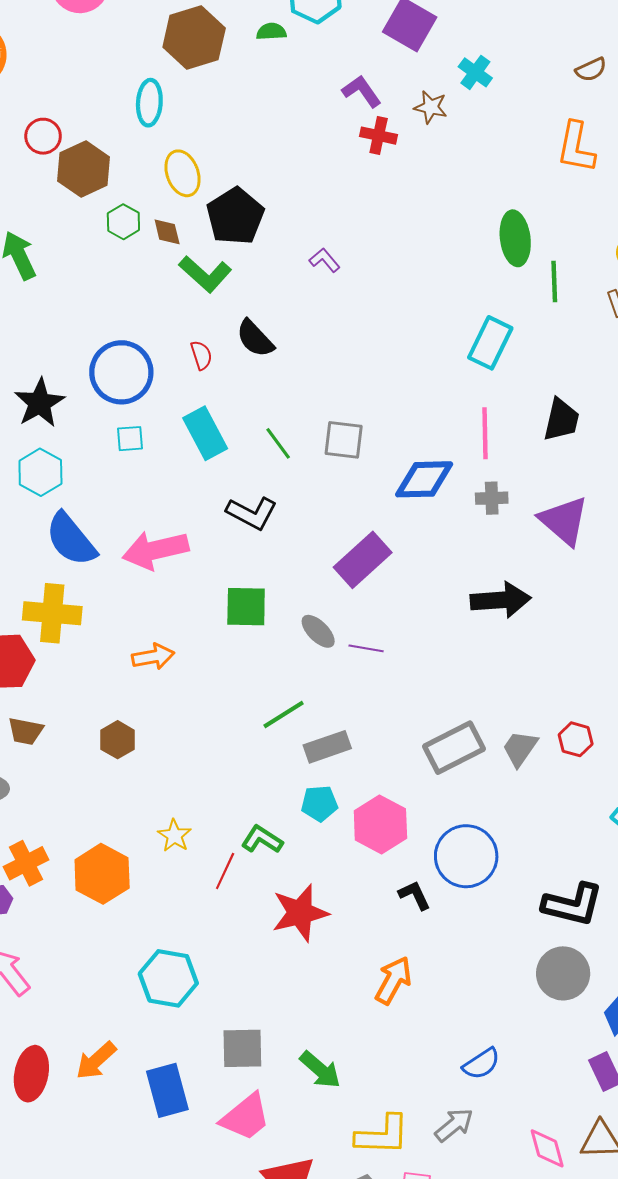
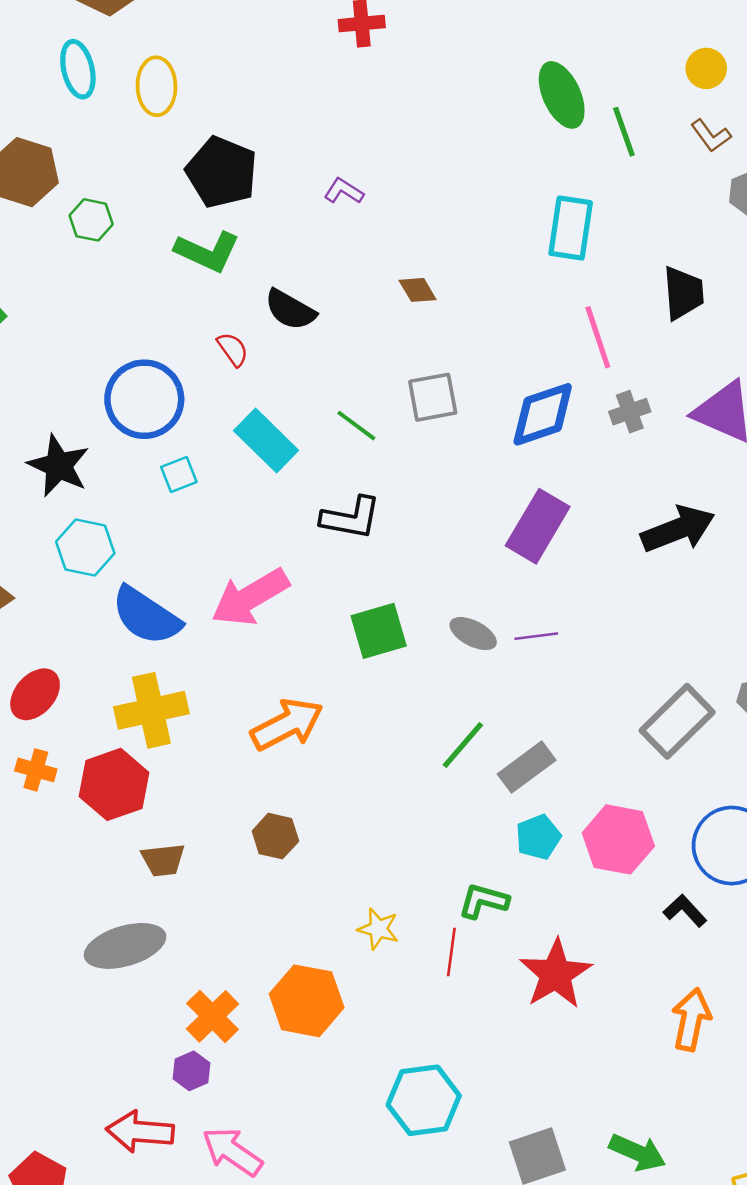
yellow ellipse: (183, 173) -> (157, 86), moved, turned 36
brown diamond: (167, 232) -> (418, 290), moved
purple rectangle: (363, 560) -> (538, 526), moved
orange arrow: (153, 657) -> (287, 724), size x1.4

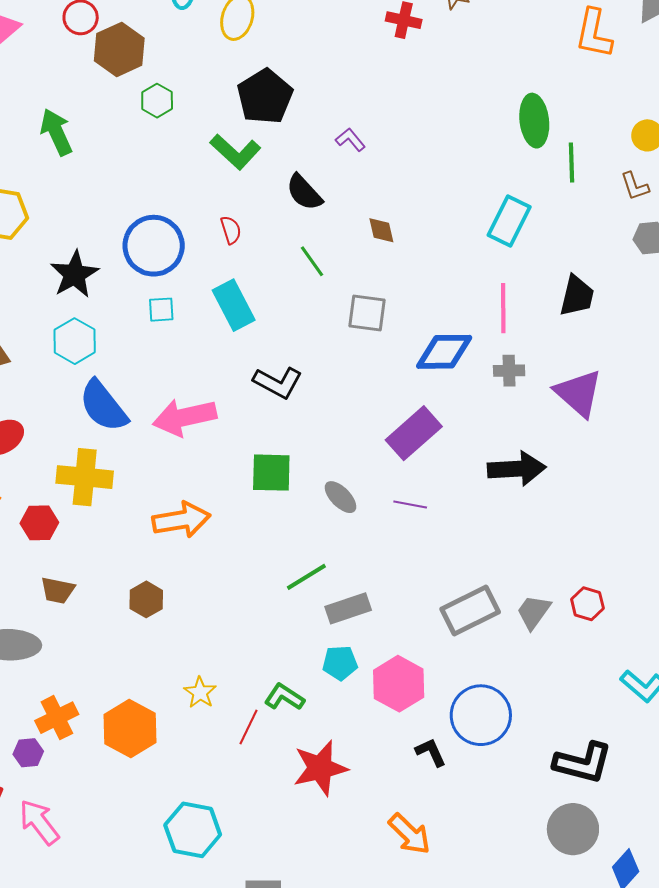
black semicircle: (290, 310) -> (304, 192), moved
green line: (356, 426) -> (312, 261), moved
purple line: (536, 636) -> (410, 504), moved
red hexagon: (114, 784) -> (39, 523), size x0.7
orange arrow: (691, 1019) -> (409, 834), turned 105

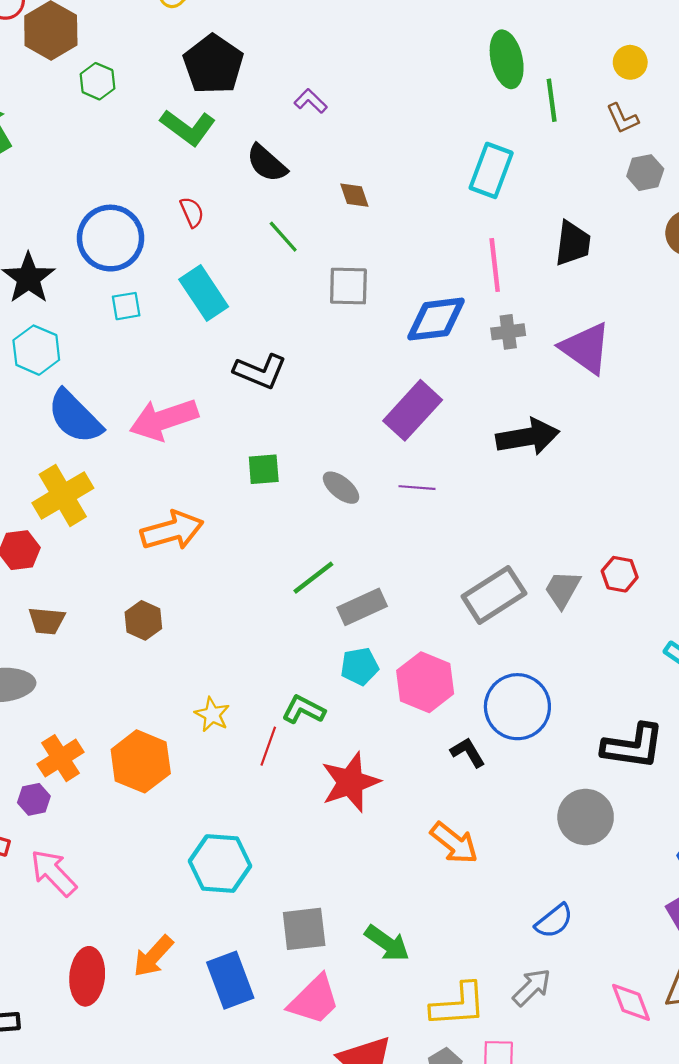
green square: (271, 473) -> (264, 469), size x0.7
yellow cross: (85, 477) -> (63, 496), turned -30
gray circle: (573, 829) -> (586, 817), moved

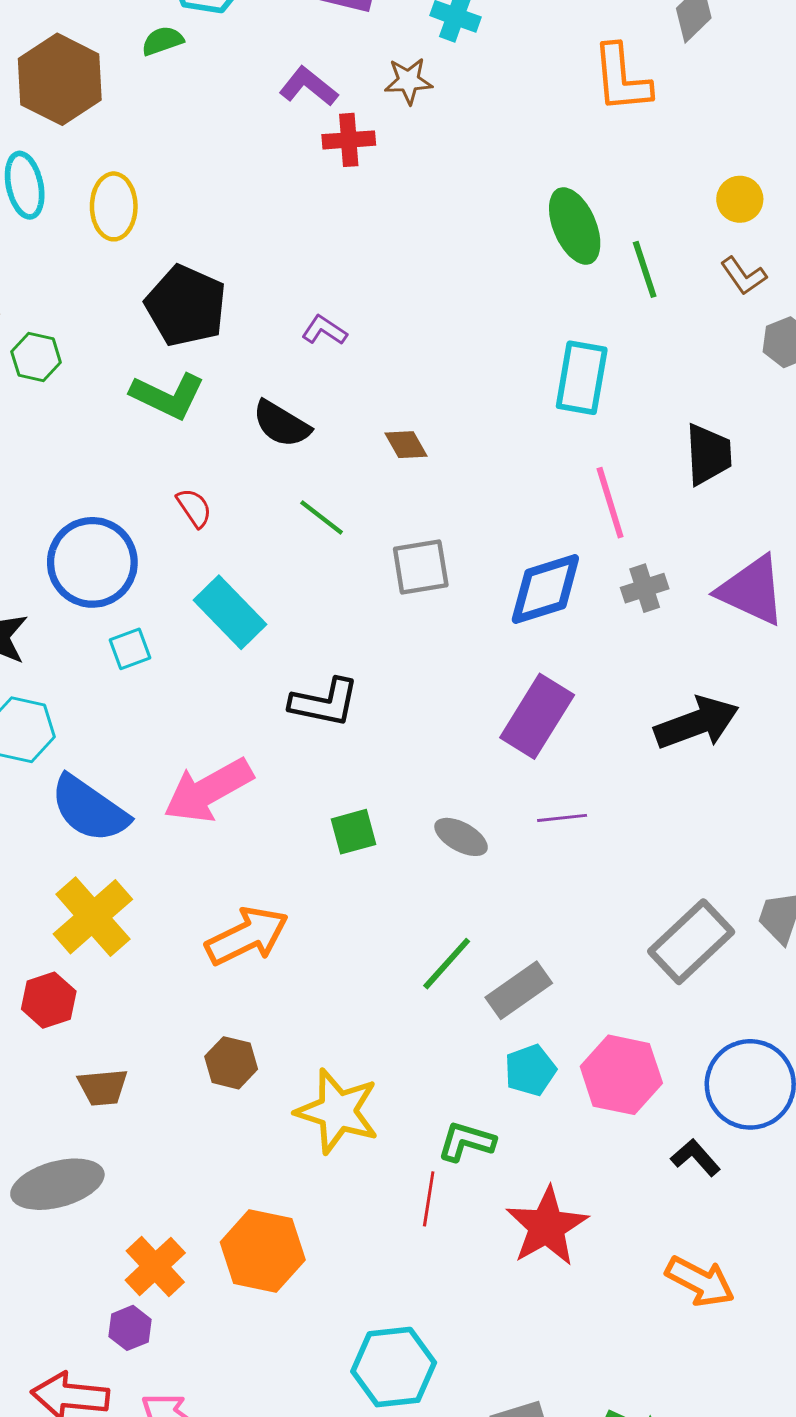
yellow star: (212, 715) -> (337, 1111), moved, size x1.8

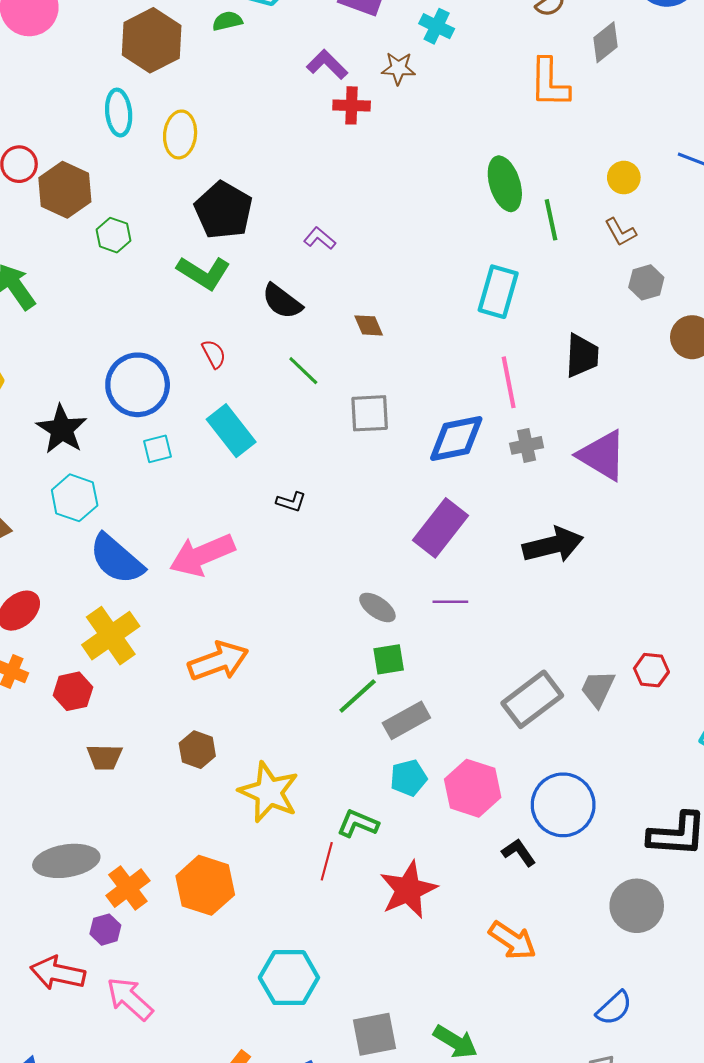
black L-shape: (325, 702) -> (291, 502), size x0.6
green square: (354, 832) -> (389, 659), moved
gray ellipse: (57, 1184) -> (66, 861), moved

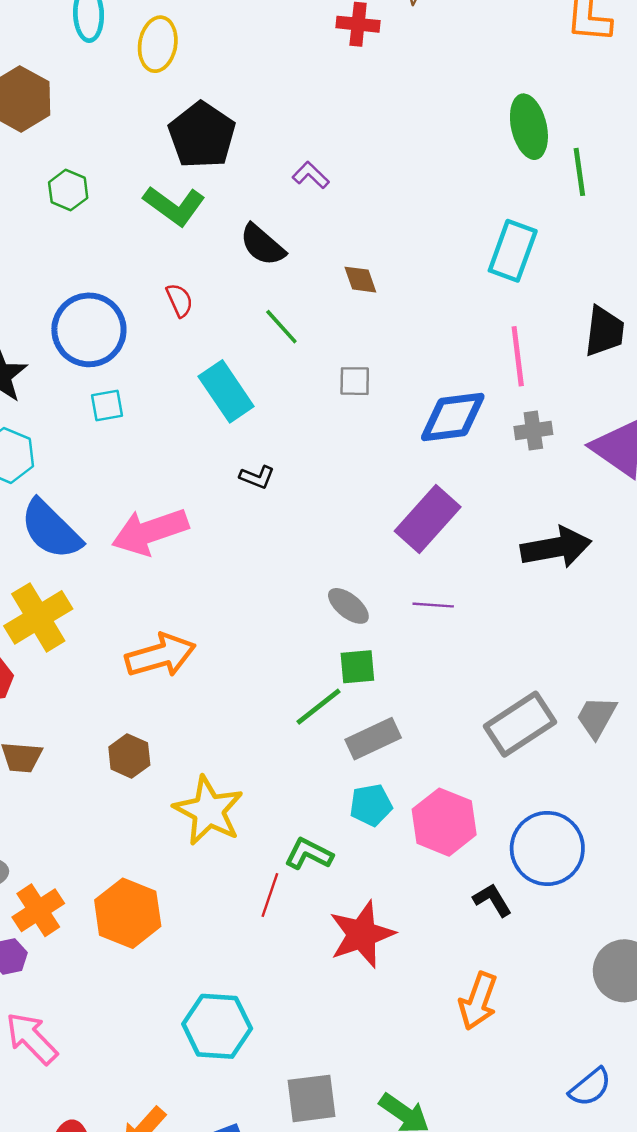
green hexagon: (114, 235) -> (68, 190), moved
gray square: (370, 413) -> (355, 381), size x0.7
cyan rectangle: (231, 431) -> (226, 391), moved
orange arrow: (512, 940) -> (478, 1001), turned 72

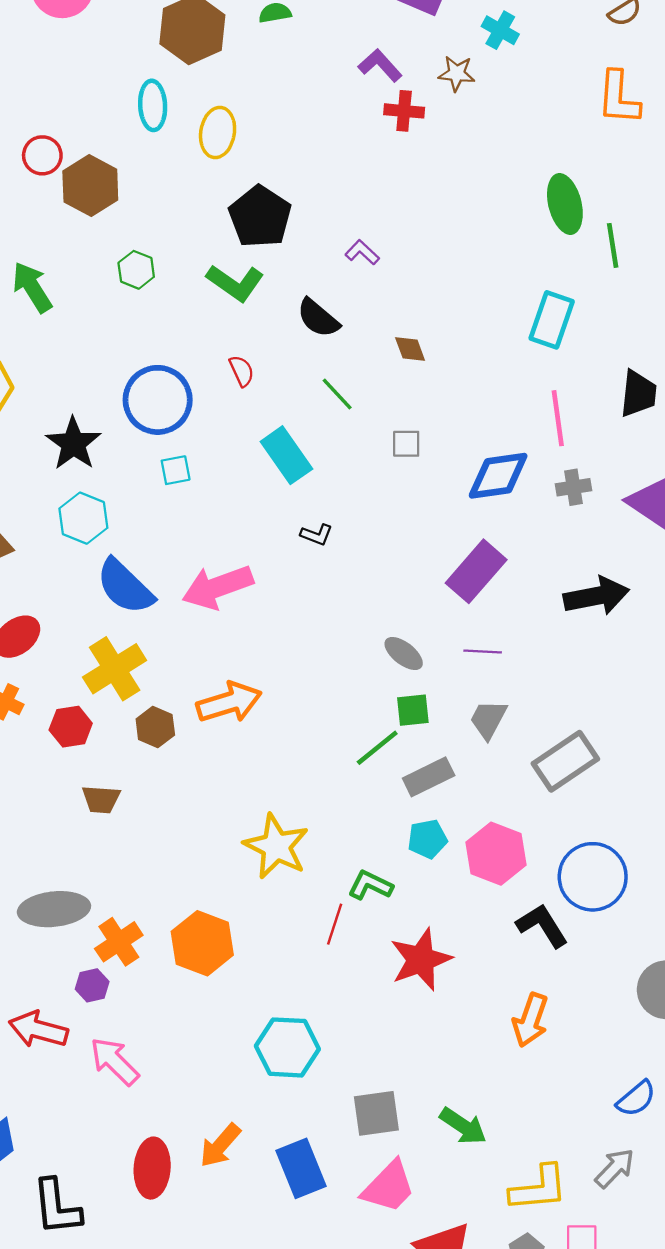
gray trapezoid: (596, 717) -> (488, 719), moved
brown hexagon: (129, 756) -> (155, 727), moved
black L-shape: (492, 900) -> (542, 926), size x1.4

